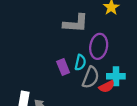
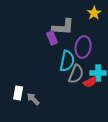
cyan semicircle: (80, 62) -> (67, 61), size x1.5
purple rectangle: (63, 67) -> (52, 38), moved

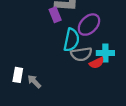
purple ellipse: (83, 47) -> (89, 25), turned 35
gray semicircle: (76, 74) -> (81, 54), turned 60

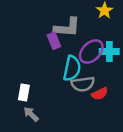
cyan cross: (105, 53) -> (109, 52), moved
white rectangle: (18, 75) -> (24, 92), moved

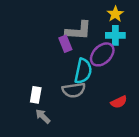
cyan cross: (109, 52) -> (115, 35), moved
gray semicircle: (83, 84) -> (74, 90), moved
red semicircle: (100, 94) -> (119, 102), moved

